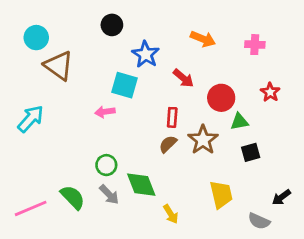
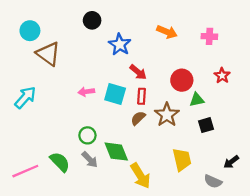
red arrow: (183, 78) -> (138, 72), moved
cyan square: (125, 85) -> (115, 94), moved
yellow arrow: (171, 214) -> (140, 176), size x1.6

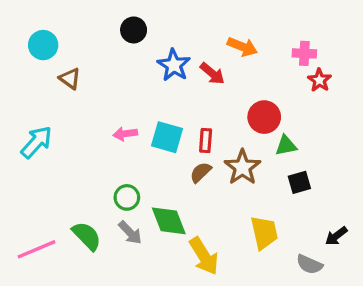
brown triangle: (48, 54) -> (70, 79), size x0.6
red arrow: (138, 72) -> (212, 73), moved
red star: (222, 76) -> (319, 80), moved

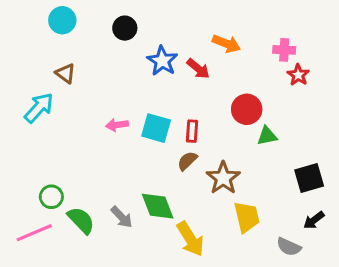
cyan circle: (43, 45) -> (62, 20), moved
cyan arrow: (36, 142) -> (39, 108), moved
brown star: (242, 167) -> (223, 178), moved
black square: (299, 182) -> (309, 178), moved, size x1.4
green circle: (127, 197) -> (51, 197), moved

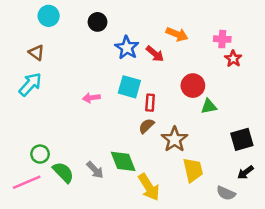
brown triangle: (65, 73) -> (36, 53), moved
cyan square: (156, 128) -> (129, 87), moved

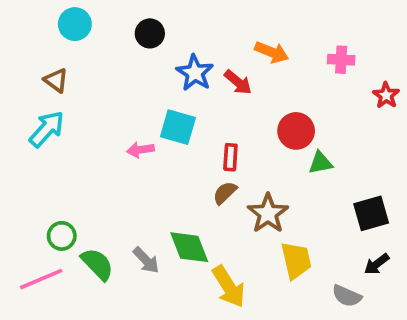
red star: (233, 59) -> (386, 95), moved
cyan square: (129, 87) -> (178, 127), moved

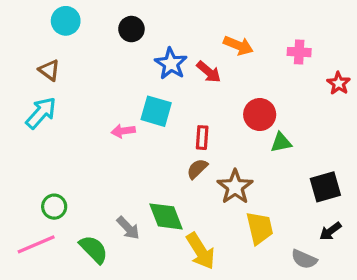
green semicircle: (97, 264) -> (94, 249), moved

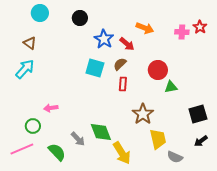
red star: (339, 83) -> (200, 27), moved
pink arrow: (123, 131) -> (51, 108), moved
brown semicircle: (197, 169) -> (120, 64), moved
gray semicircle: (304, 259) -> (175, 157), moved

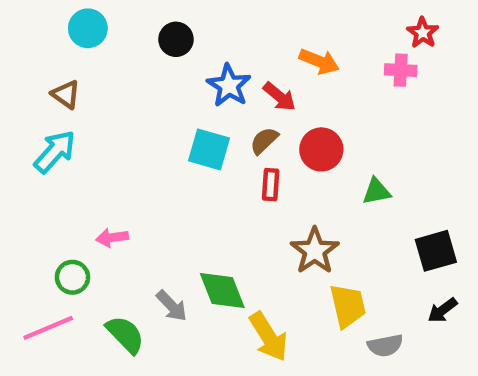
red star: (200, 27) -> (423, 33), moved
red circle: (158, 70) -> (321, 149), moved
gray semicircle: (175, 157) -> (385, 345), turned -35

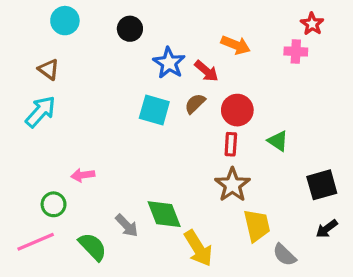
red rectangle: (271, 185) -> (231, 144), moved
green triangle: (376, 191) -> (278, 141), turned 45
gray semicircle: (385, 345) -> (284, 255), turned 55

